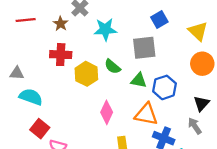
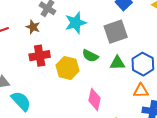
cyan semicircle: (31, 97) -> (21, 101), turned 40
orange triangle: (146, 114) -> (141, 91), moved, size x0.7

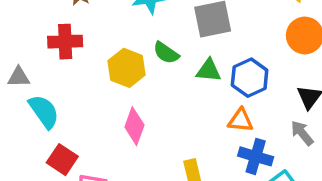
red cross: (40, 56) -> (65, 42), moved
pink diamond: (95, 99) -> (134, 126), moved

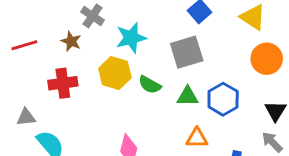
yellow hexagon: (127, 68) -> (115, 73), moved
orange triangle: (241, 120) -> (197, 138), moved

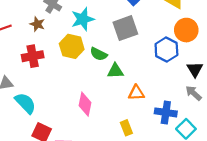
green triangle: (187, 96) -> (115, 71), moved
blue hexagon: (223, 99) -> (166, 50), moved

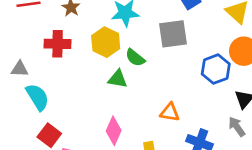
green triangle: (115, 71) -> (118, 79), moved
pink diamond: (85, 104) -> (114, 131), moved

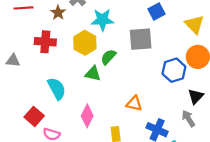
green semicircle: (135, 58) -> (108, 57), turned 91
cyan semicircle: (37, 97) -> (57, 89), moved

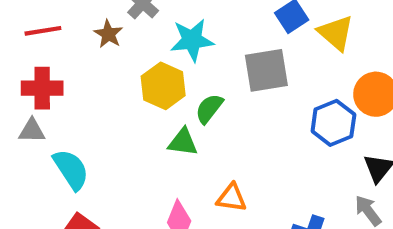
yellow triangle: (194, 24) -> (336, 33), moved
red cross: (45, 42) -> (42, 88), moved
cyan semicircle: (57, 89) -> (71, 169), moved
orange triangle: (134, 103) -> (231, 198), moved

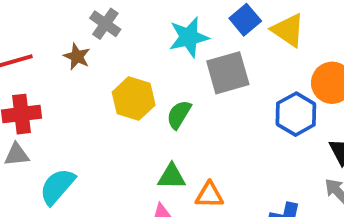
cyan star: (192, 40) -> (189, 37), moved
green triangle: (183, 142) -> (172, 176), moved
cyan semicircle: (71, 169) -> (57, 186), turned -99

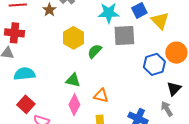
green triangle: (172, 176) -> (73, 80), moved
cyan semicircle: (57, 186) -> (24, 74), turned 30

